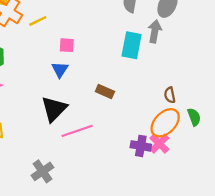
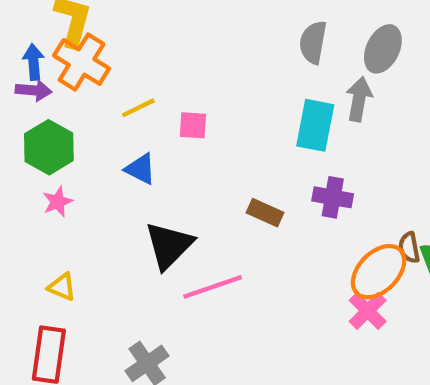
yellow line: (38, 21) -> (138, 108), moved
blue triangle: (60, 70) -> (141, 169), moved, turned -36
brown semicircle: (170, 95) -> (409, 248), moved
purple cross: (141, 146) -> (333, 197), moved

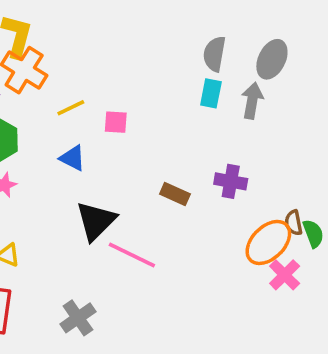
cyan rectangle: (315, 125) -> (211, 93), moved, size x0.7
pink line: (213, 287) -> (132, 255), turned 45
pink cross: (368, 311) -> (285, 275), moved

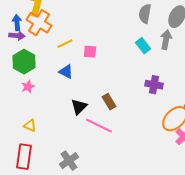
cyan rectangle: (211, 93) -> (143, 46), moved, turned -49
brown rectangle: (175, 194) -> (109, 102), moved, turned 35
black triangle: (96, 221) -> (79, 107), size x0.7

